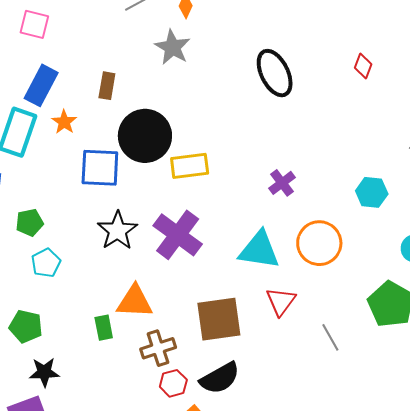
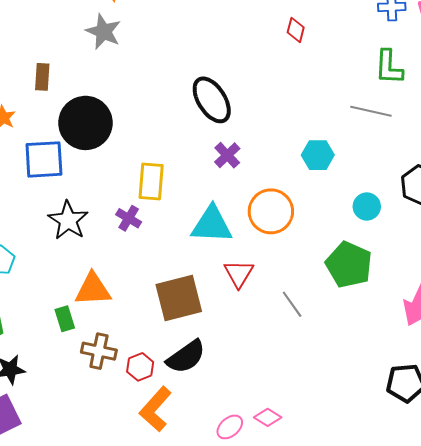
black ellipse: (275, 73) -> (212, 100), moved
yellow rectangle: (190, 166) -> (151, 181), moved, turned -72
purple cross: (178, 235) -> (129, 218), size x0.5
brown cross: (158, 348) -> (99, 351), moved, turned 36

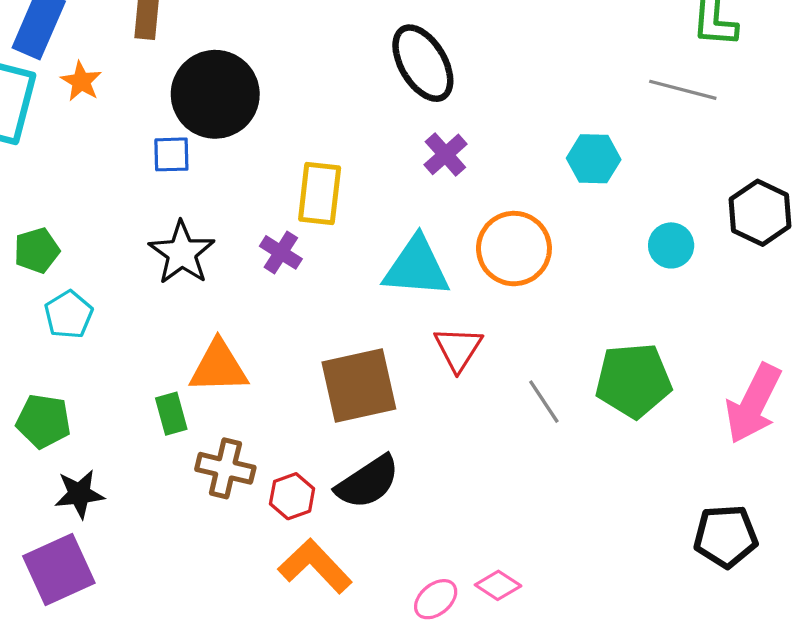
blue square: (44, 159) -> (171, 154), moved, size x0.6
green pentagon: (349, 265) -> (633, 381), moved, turned -30
orange L-shape: (156, 409) -> (315, 566), turned 93

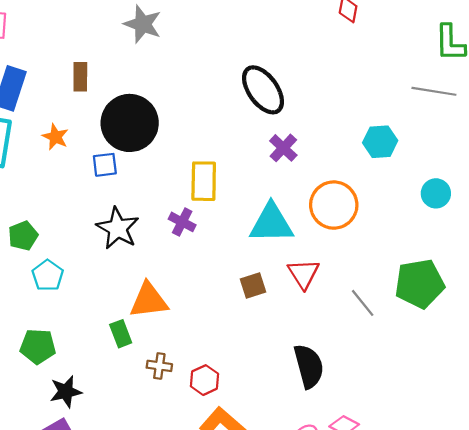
orange star: (81, 81) -> (55, 137), moved
brown square: (359, 385) -> (253, 286), moved, size x0.5
brown cross: (225, 468) -> (159, 366), size x0.7
black semicircle: (368, 482) -> (309, 366), moved, turned -66

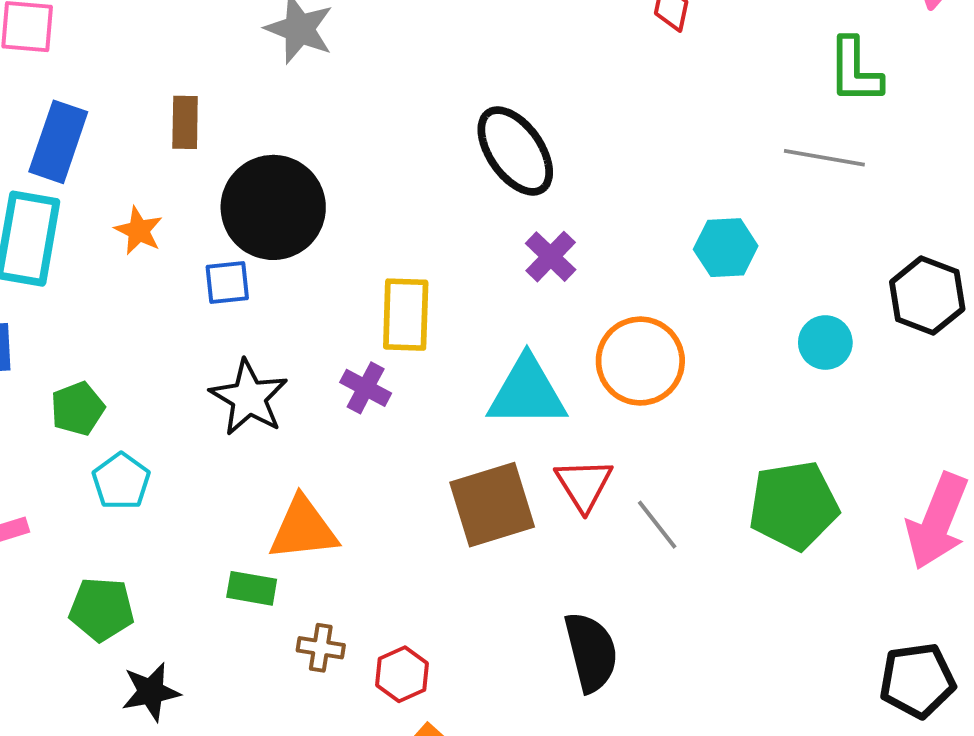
brown square: (253, 286) -> (492, 505), size x1.8
gray line: (363, 303) -> (657, 525), moved
green rectangle: (121, 334) -> (252, 588), turned -60

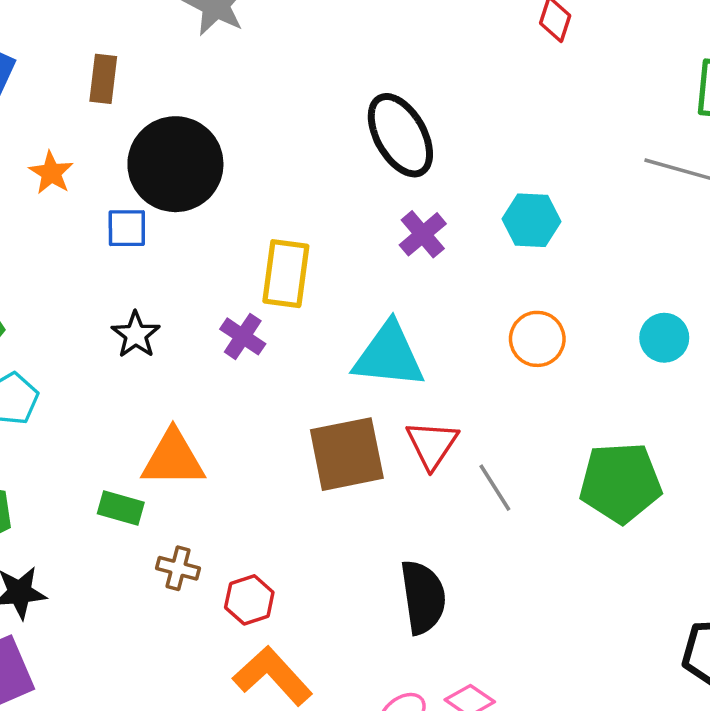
cyan hexagon: (726, 248) -> (532, 220), moved
orange circle: (640, 361) -> (537, 339), moved, size x0.7
black star: (249, 398) -> (136, 335), size x0.7

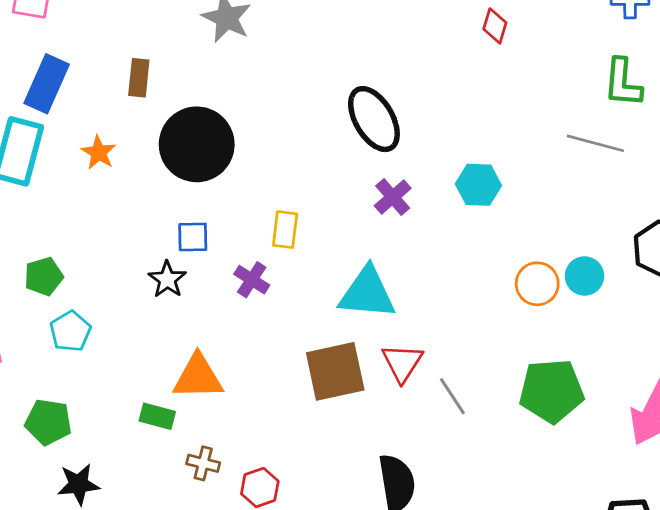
blue square: (127, 228) -> (193, 237), moved
yellow rectangle: (286, 274) -> (285, 230), size x0.7
orange circle: (537, 339) -> (537, 284), moved

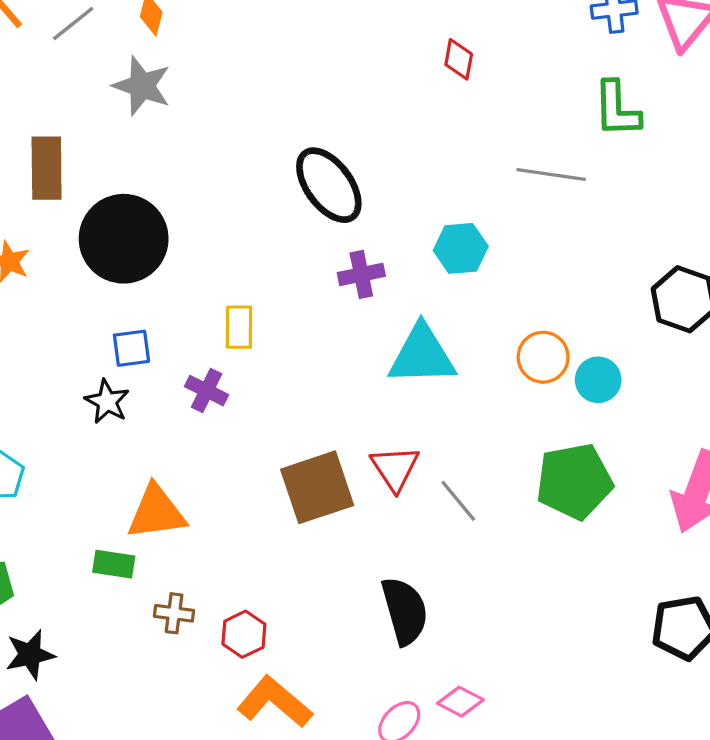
brown rectangle: (139, 78) -> (47, 168), size x1.4
gray line: (595, 143) -> (551, 175), moved
purple cross: (393, 197) -> (361, 274), turned 36
cyan circle: (584, 276) -> (598, 380), moved
cyan triangle: (367, 293) -> (422, 355), moved

